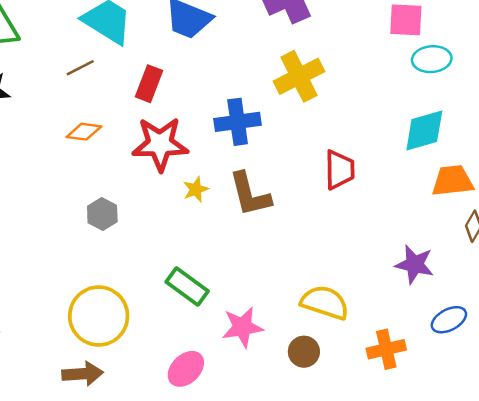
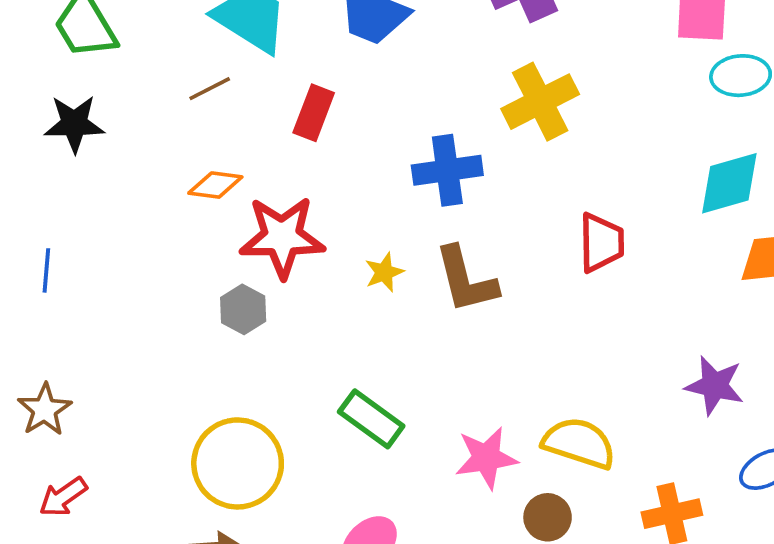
red star: (160, 144) -> (282, 237), moved
pink star: (242, 327) -> (486, 458), moved

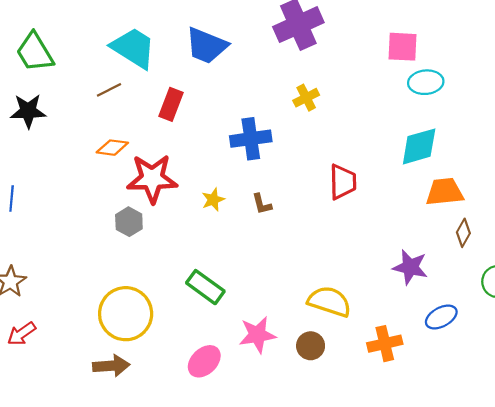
yellow cross: (540, 102) -> (306, 98), size x0.6
brown L-shape: (466, 280) -> (262, 204), size x0.5
pink star: (486, 458) -> (257, 335), moved

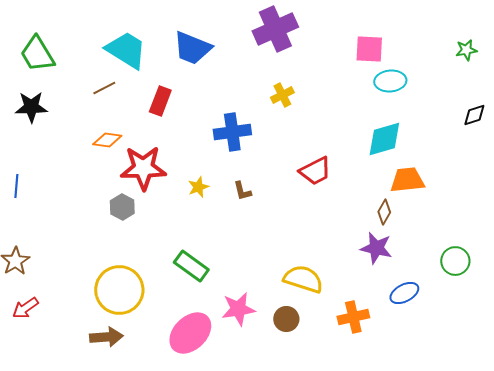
red trapezoid: (343, 182) -> (315, 171), turned 64
brown diamond: (463, 233) -> (384, 212), moved
pink ellipse: (204, 361) -> (190, 333), size x1.4

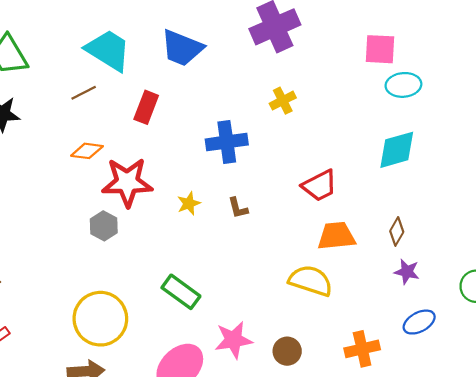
orange trapezoid: (407, 180) -> (336, 236), moved
purple star: (376, 248) -> (407, 272), moved, size x0.7
yellow semicircle: (303, 279) -> (311, 281), moved

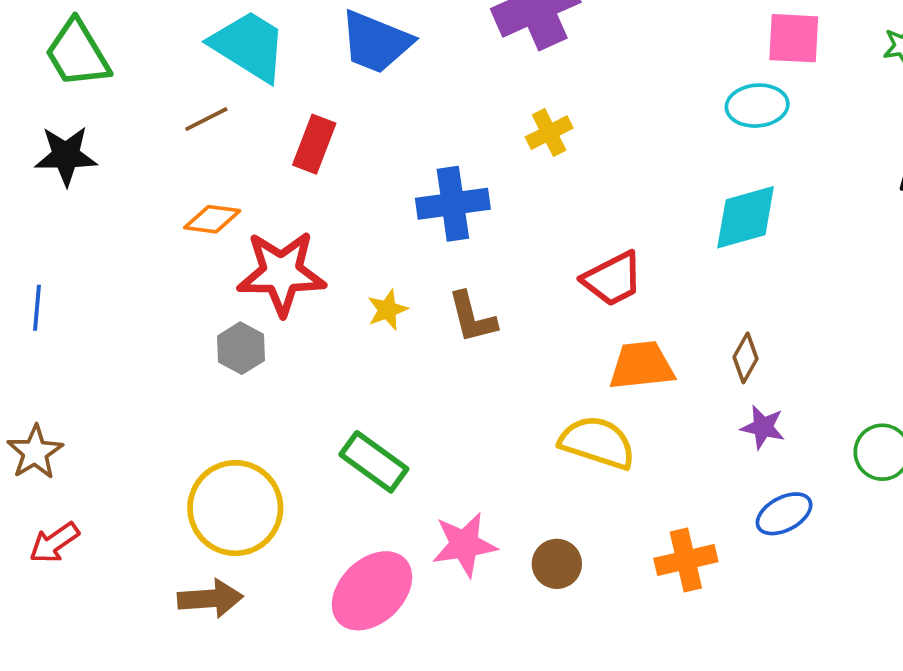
pink square: (380, 49) -> (794, 38), moved
brown L-shape: (238, 208) -> (472, 317), size x1.4

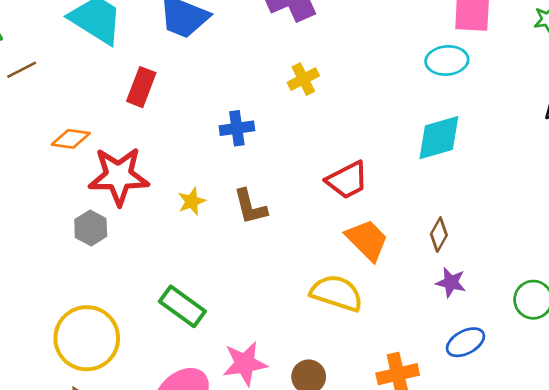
brown line: (206, 119) -> (22, 70), moved
blue cross: (453, 204) -> (237, 128), size x0.7
orange trapezoid: (642, 366) -> (367, 240), turned 51

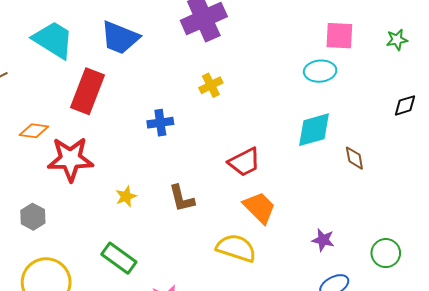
red rectangle: (141, 87) -> (88, 91), size x1.5
yellow star: (192, 201) -> (126, 196), moved
brown L-shape: (250, 207) -> (182, 198), moved
gray hexagon: (91, 228) -> (33, 217), moved
brown diamond: (439, 235) -> (354, 158), moved, turned -40

